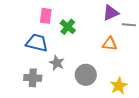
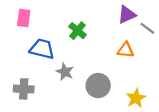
pink rectangle: (46, 16) -> (24, 18), moved
gray line: (129, 25) -> (147, 28), turned 32
gray cross: (33, 78) -> (24, 89), moved

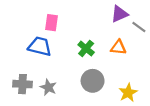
pink rectangle: (24, 18) -> (52, 23), moved
green cross: (78, 31) -> (86, 48), moved
gray star: (65, 72) -> (48, 87), moved

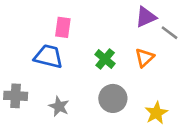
orange triangle: (118, 47) -> (144, 58), turned -49
gray cross: (22, 84) -> (16, 96), moved

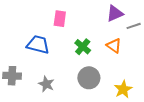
pink rectangle: (63, 27) -> (60, 19), moved
gray line: (169, 33) -> (134, 26), turned -56
orange triangle: (144, 58) -> (114, 46), turned -42

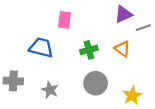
green cross: (83, 47) -> (89, 50), turned 35

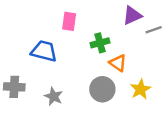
orange triangle: (122, 49) -> (118, 63), moved
green cross: (89, 50) -> (100, 43), moved
yellow star: (132, 95) -> (140, 89), moved

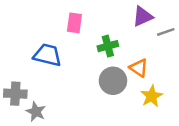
orange triangle: (118, 63) -> (139, 68), moved
gray circle: (102, 89) -> (113, 81), moved
gray star: (54, 96) -> (36, 112), moved

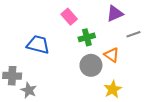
pink rectangle: (74, 23) -> (69, 17), moved, turned -49
gray line: (166, 32) -> (133, 34), moved
yellow star: (152, 96) -> (113, 89), moved

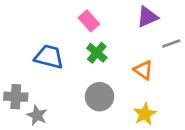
green cross: (87, 37) -> (97, 53), moved, turned -35
gray circle: (91, 65) -> (100, 97), moved

